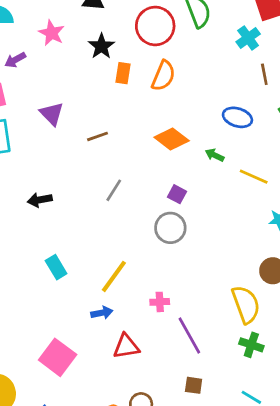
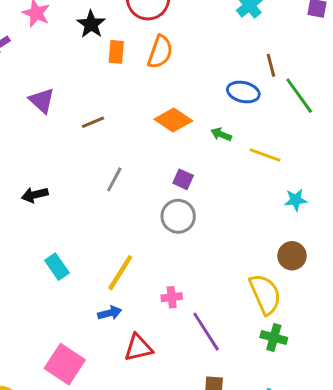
brown line: (264, 74) -> (271, 65), moved

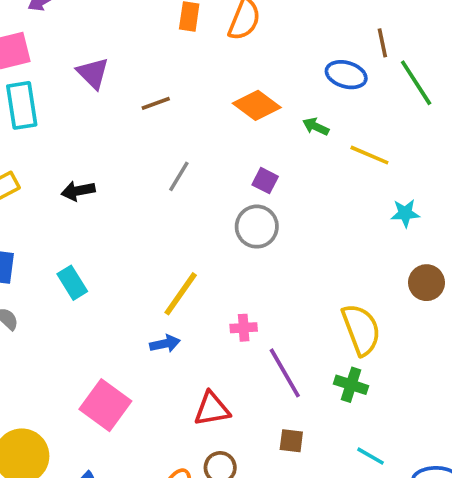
brown circle: (292, 256) -> (427, 283), moved
cyan rectangle: (57, 267) -> (72, 283), moved
green cross: (274, 337) -> (351, 385), moved
red triangle: (138, 348) -> (212, 409), moved

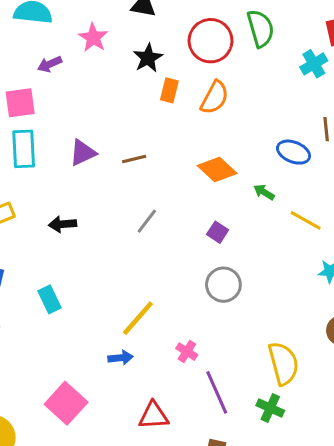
purple triangle: (93, 73) -> (83, 153), moved, turned 44
gray circle: (257, 227) -> (223, 285), moved
pink cross: (244, 328) -> (187, 352), turned 30

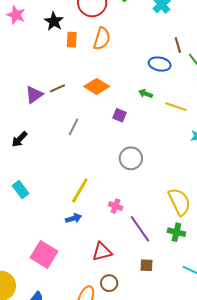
purple triangle: (83, 153) -> (34, 95), moved
orange diamond: (217, 170) -> (97, 86), moved
black arrow: (63, 224) -> (19, 139), turned -30
purple square: (218, 232) -> (120, 115), moved

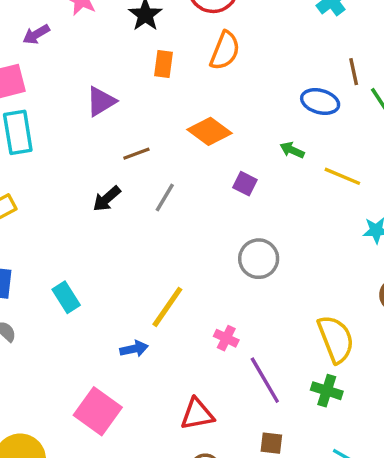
orange rectangle: (72, 40) -> (164, 64), moved
brown line: (58, 88) -> (136, 154), moved
purple triangle: (34, 95) -> (101, 101), moved
black arrow: (19, 139) -> (107, 199), moved
blue arrow: (74, 218) -> (134, 349), moved

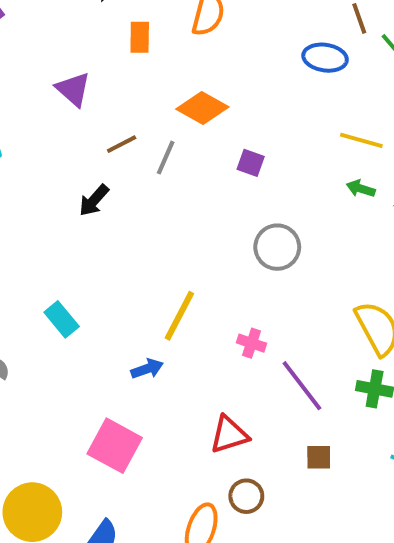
purple triangle: (101, 101) -> (73, 89), turned -40
green arrow: (292, 150) -> (361, 189), moved
gray line: (165, 197) -> (166, 158), moved

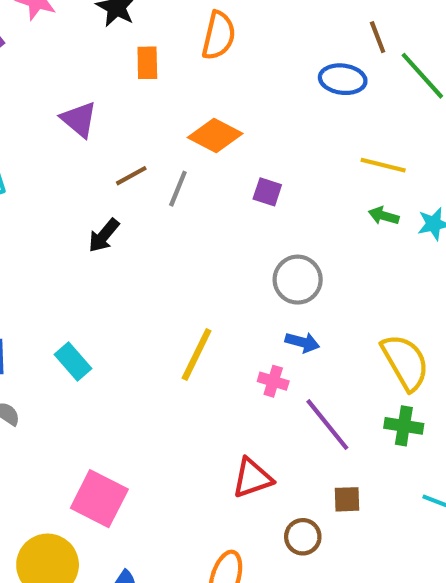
blue arrow: (147, 369) -> (302, 342), moved, turned 36
pink square: (115, 446) -> (99, 499), moved
brown circle: (246, 496) -> (303, 537), moved

